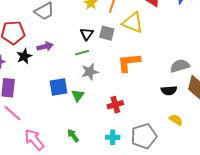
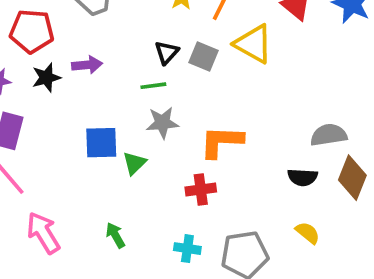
orange L-shape: (129, 63) -> (221, 142), moved

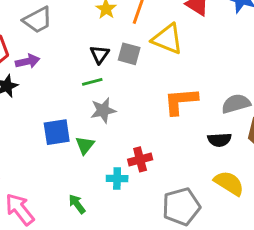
purple arrow: (87, 65) -> (28, 61), moved
orange L-shape: (221, 142) -> (181, 101), moved
yellow semicircle: (308, 233) -> (229, 183), size x1.5
cyan cross: (187, 249) -> (117, 179), moved

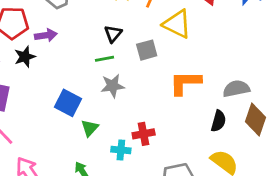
gray square: (129, 54) -> (147, 50), moved, turned -35
blue square: (57, 132) -> (68, 103), turned 32
black semicircle: (219, 140) -> (218, 121), turned -75
green triangle: (85, 145) -> (90, 128), moved

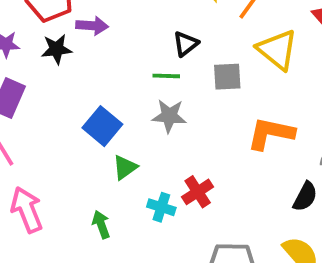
red cross: (144, 134) -> (198, 192), turned -35

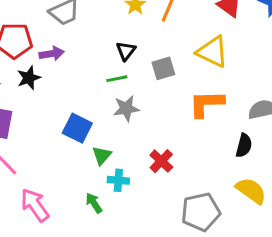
yellow triangle: (277, 50) -> (212, 52), moved
cyan cross: (161, 207) -> (118, 180), moved

